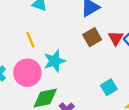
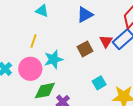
brown square: (92, 37) -> (85, 49), moved
yellow line: (30, 40) -> (34, 41), turned 40

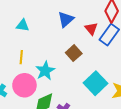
red triangle: (106, 41) -> (91, 29), moved
cyan square: (99, 83) -> (96, 83), size x1.6

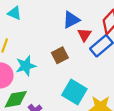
blue triangle: (66, 19) -> (71, 20), moved
cyan square: (96, 83) -> (74, 92), turned -30

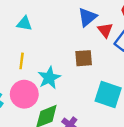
brown square: (60, 55) -> (84, 58), turned 35

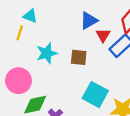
yellow line: (22, 61) -> (20, 33), moved
cyan star: (49, 78) -> (47, 53), moved

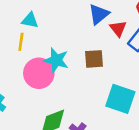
cyan star: (47, 53) -> (56, 60), turned -30
pink circle: (18, 81) -> (39, 73), moved

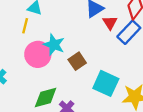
brown square: (94, 59) -> (77, 61), moved, turned -36

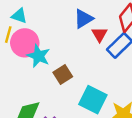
pink circle: (38, 54) -> (25, 43), moved

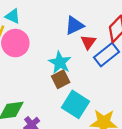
cyan star: (39, 56) -> (60, 62), moved
brown square: (63, 75) -> (61, 79), moved

